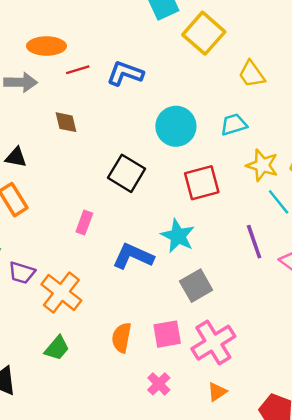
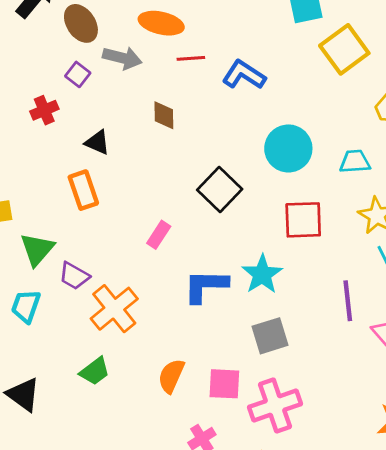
blue L-shape: (133, 256) -> (206, 286), turned -36

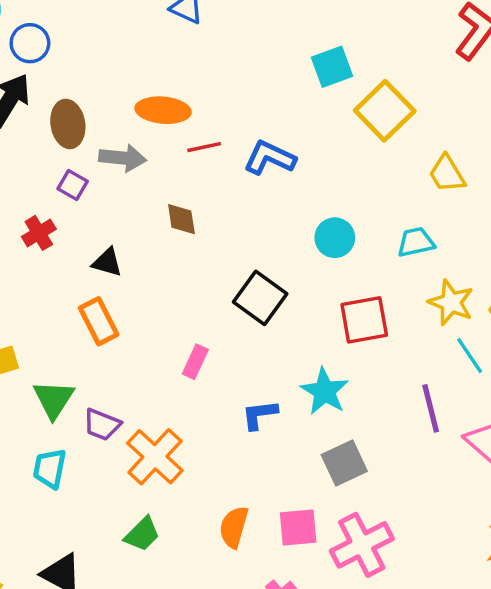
brown ellipse: (81, 23) -> (68, 124), turned 33
cyan circle: (288, 148) -> (335, 238), size x0.7
blue L-shape: (206, 286) -> (260, 415), size x0.7

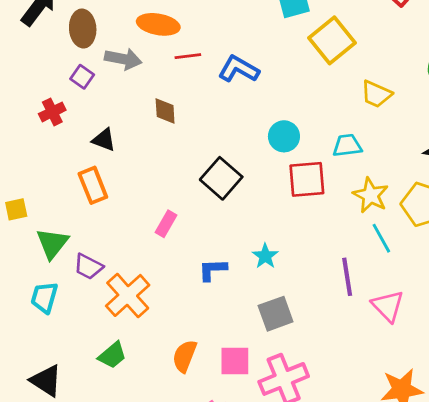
yellow trapezoid: (447, 174) -> (376, 94), turned -40
red square: (364, 320) -> (307, 179), moved
cyan star: (325, 391) -> (265, 256), size x0.7

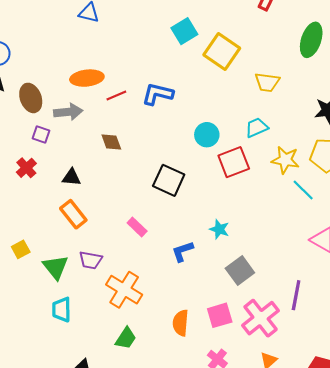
pink rectangle: (166, 224) -> (137, 227), turned -60
purple trapezoid: (88, 267) -> (91, 260), moved
purple line: (347, 277) -> (296, 295), moved, turned 36

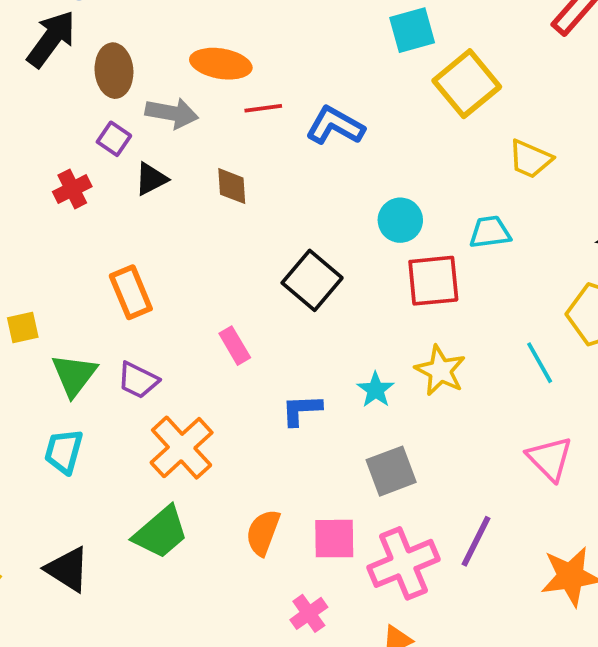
yellow star: (285, 160) -> (440, 371), moved
black triangle: (71, 177) -> (151, 179), moved, turned -48
green trapezoid: (126, 338) -> (161, 532), size x1.4

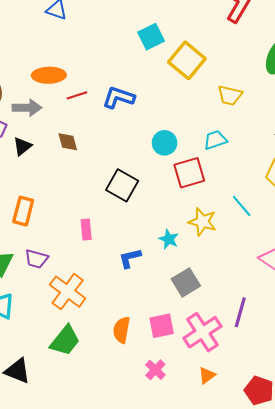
orange rectangle: (131, 292) -> (23, 211), turned 48
pink rectangle: (235, 346) -> (86, 230), turned 36
cyan line: (540, 363) -> (242, 206), moved

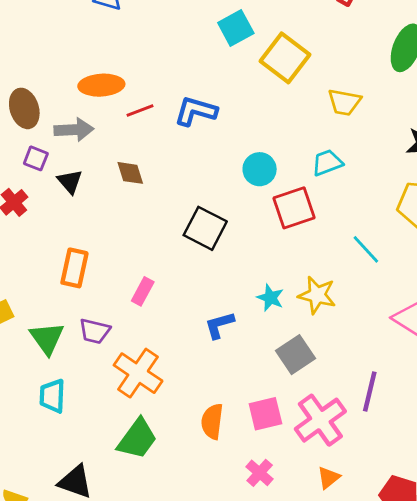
black triangle: (22, 146) -> (70, 181), turned -30
yellow star: (202, 222) -> (317, 295), moved
pink rectangle: (86, 230) -> (143, 291), moved, turned 36

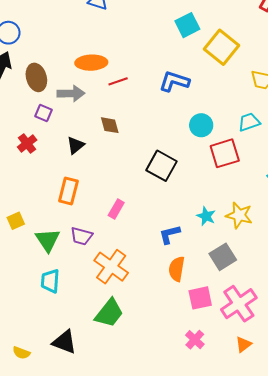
blue L-shape: (196, 111) -> (174, 81), moved
black triangle: (70, 181) -> (75, 145), moved, turned 30
orange semicircle: (212, 421) -> (177, 269), moved

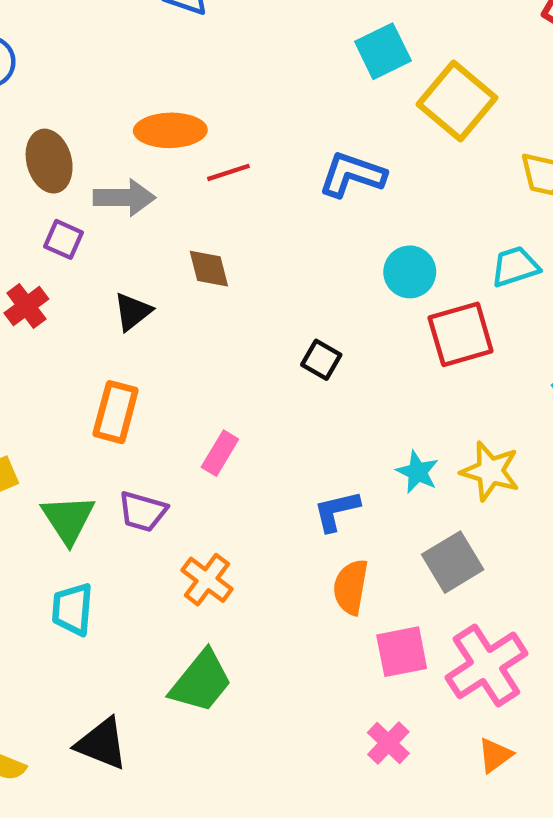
black square: (162, 166) -> (321, 360), size x0.6
orange cross: (111, 267) -> (207, 580), size x0.7

